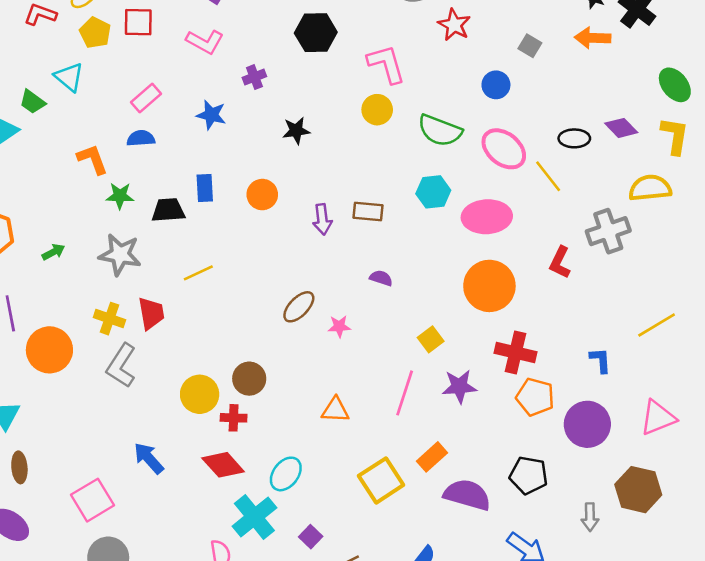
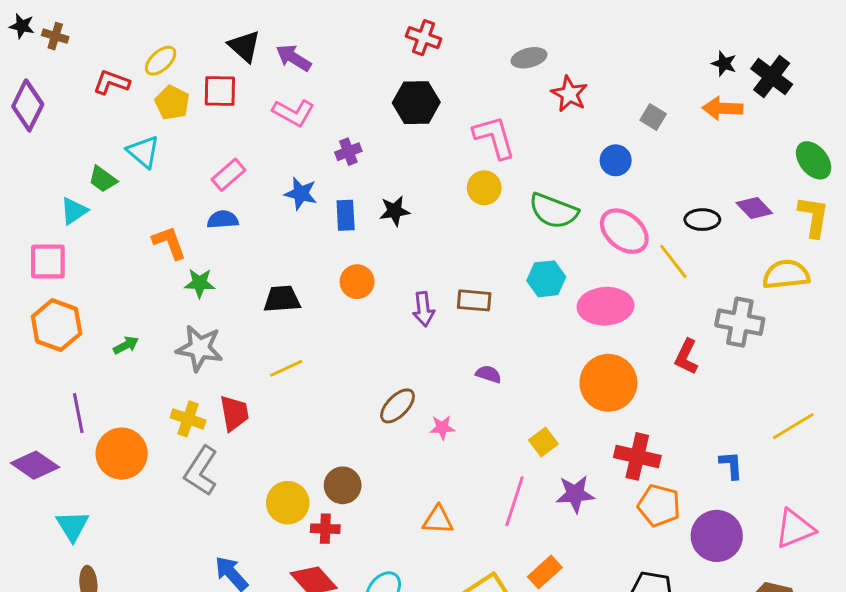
blue rectangle: (205, 188) -> (346, 215), moved
black trapezoid: (168, 210) -> (282, 299), moved
gray cross: (608, 231) -> (740, 322), turned 30

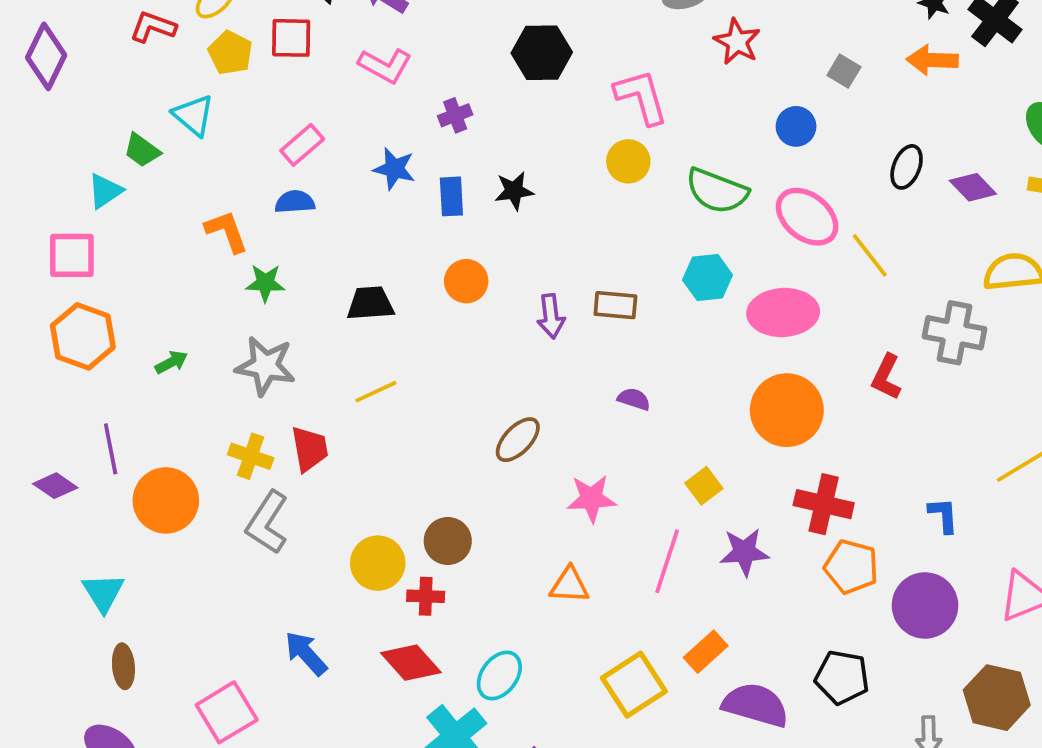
black ellipse: (702, 220) -> (907, 167), moved, turned -68
pink star: (442, 428) -> (591, 499), moved, size x1.5
purple diamond: (35, 465) -> (55, 486), moved, size x0.7

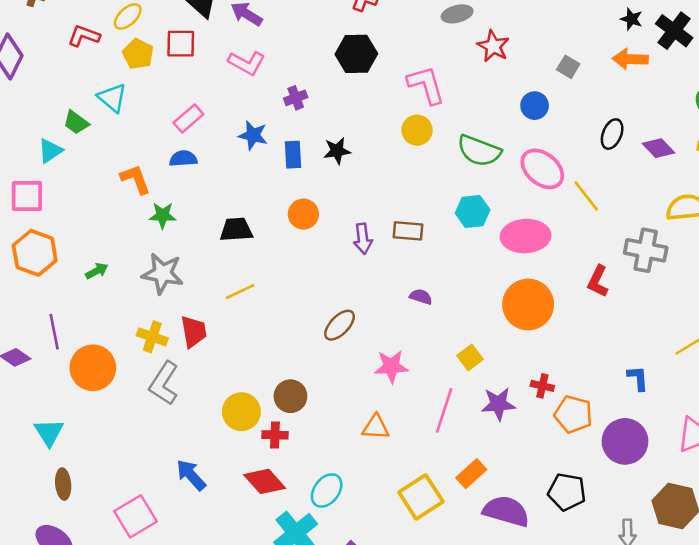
red cross: (824, 504) -> (542, 386), moved, size x0.6

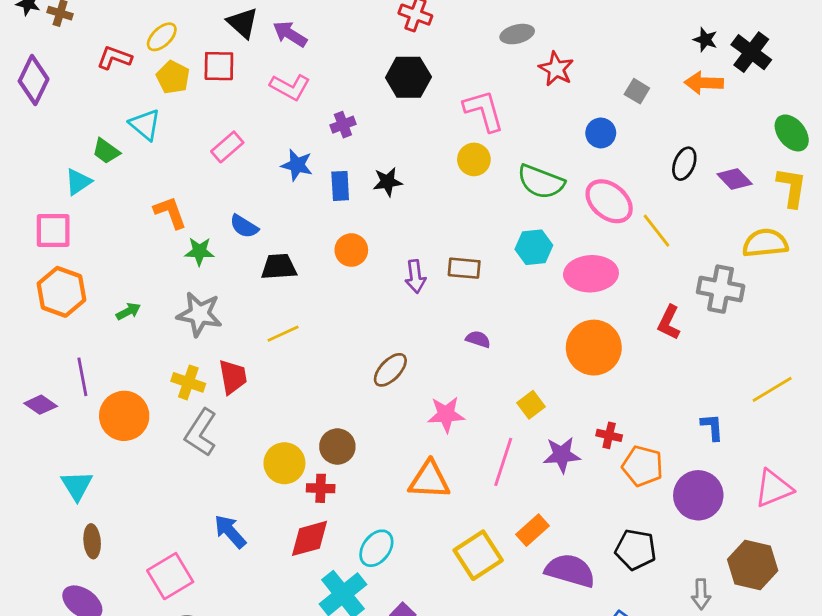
blue semicircle: (183, 159) -> (244, 226), moved, turned -144
orange triangle: (376, 427) -> (429, 480), size x1.4
red diamond: (265, 481) -> (309, 538), turned -63

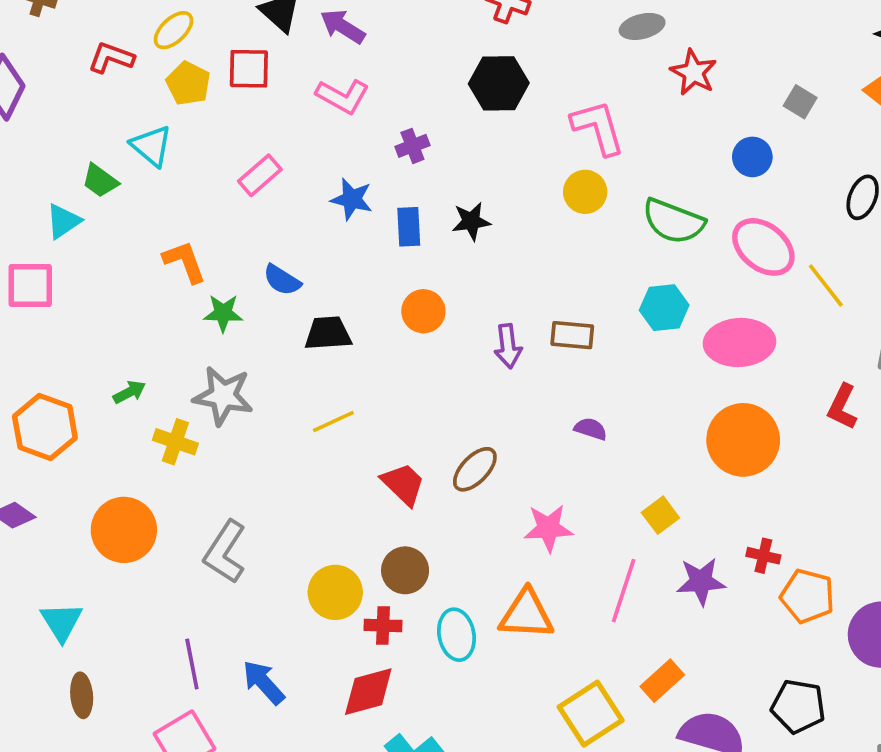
orange hexagon: (61, 292) -> (45, 427), moved
purple line: (82, 377) -> (192, 664), moved
red trapezoid: (233, 377) -> (403, 484), moved, turned -36
yellow cross: (188, 382) -> (175, 442), moved
cyan ellipse: (376, 548) -> (457, 635), moved, turned -48

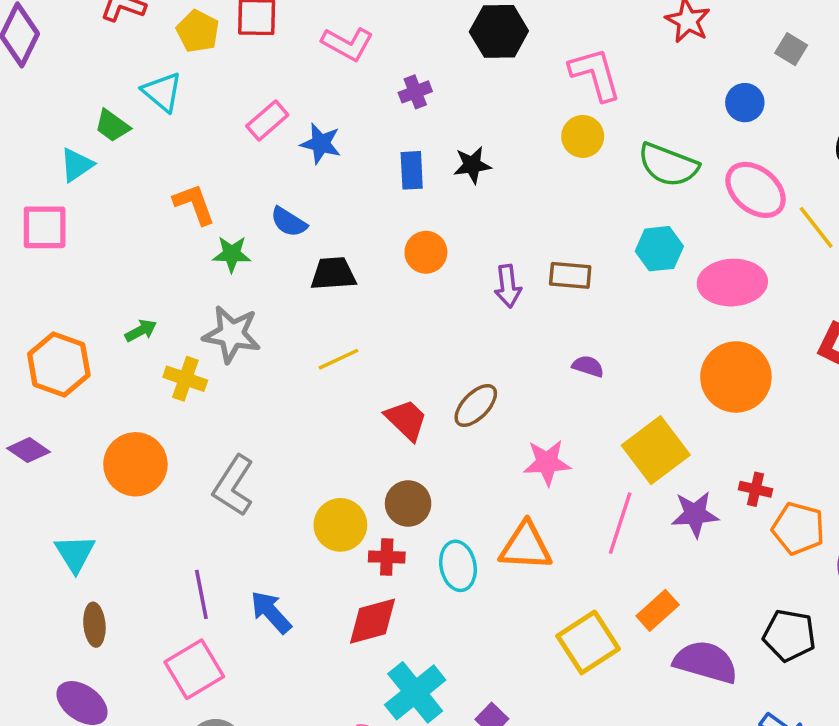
blue star: (352, 199) -> (321, 144), moved
yellow square: (660, 515) -> (656, 450), size x1.8

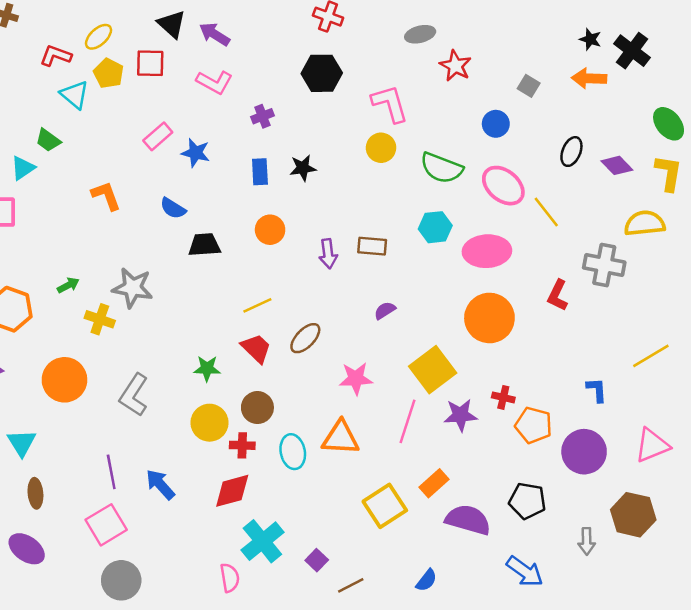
cyan triangle: (162, 92) -> (75, 95), moved
green star: (232, 254) -> (207, 368), moved
yellow line: (339, 359) -> (257, 305), moved
purple semicircle: (588, 366) -> (385, 310), turned -50

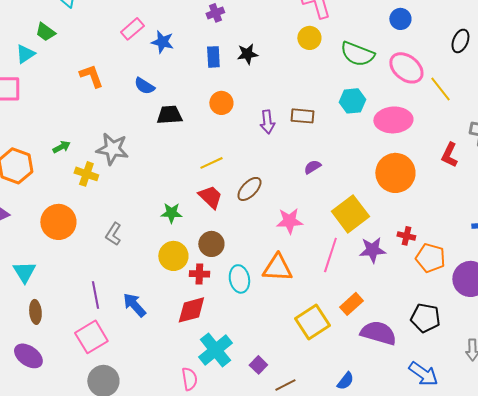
gray L-shape: (134, 395) -> (113, 234), size x0.7

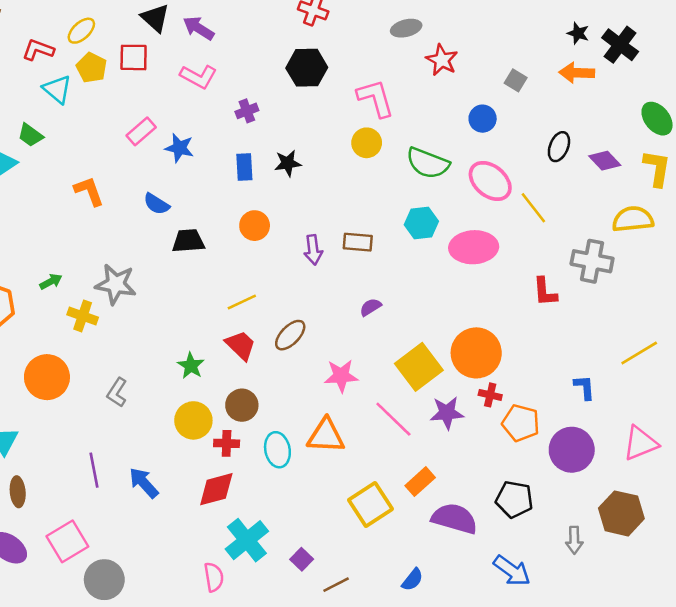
red L-shape: (449, 155) -> (545, 292), turned -30
orange circle: (395, 173) -> (476, 353), moved
green star: (171, 213) -> (191, 366), turned 30
pink line: (330, 255) -> (393, 419), turned -64
pink square: (91, 337) -> (67, 541), moved

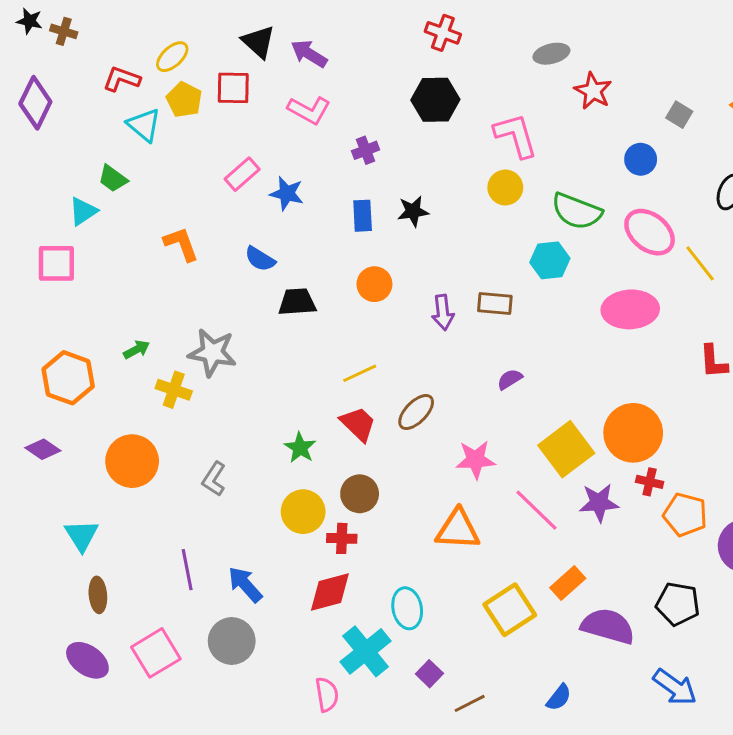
cyan hexagon: (421, 223) -> (550, 260), moved
cyan ellipse: (277, 450) -> (407, 608), moved
gray circle: (104, 580) -> (232, 641), moved

